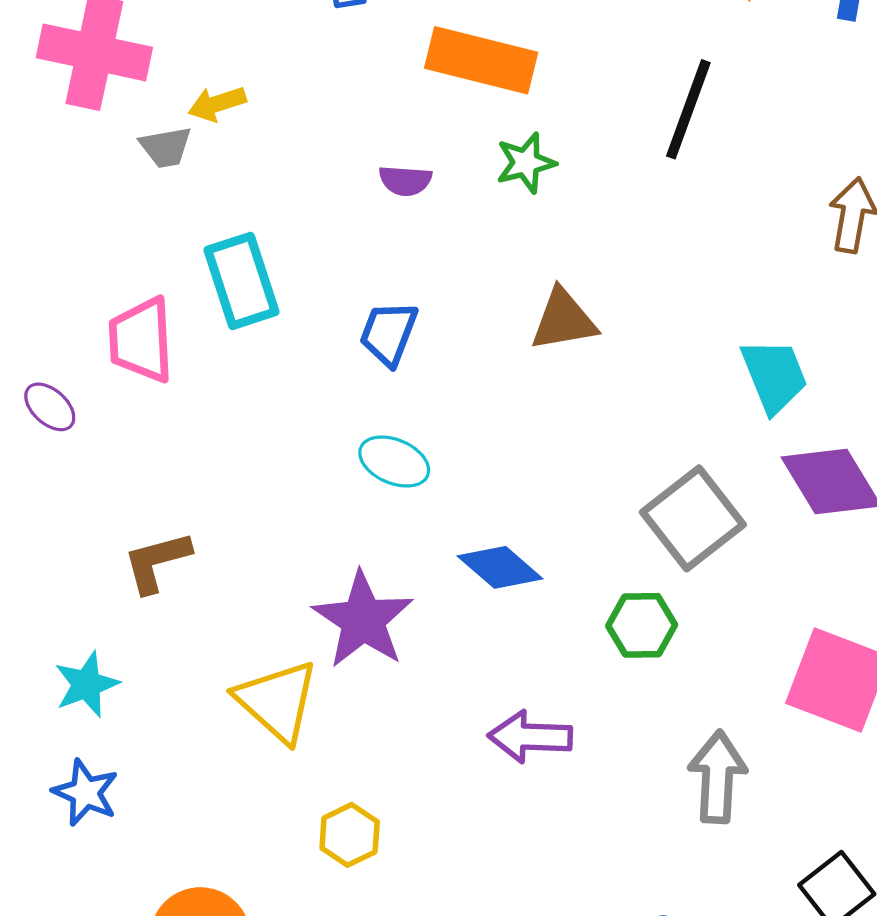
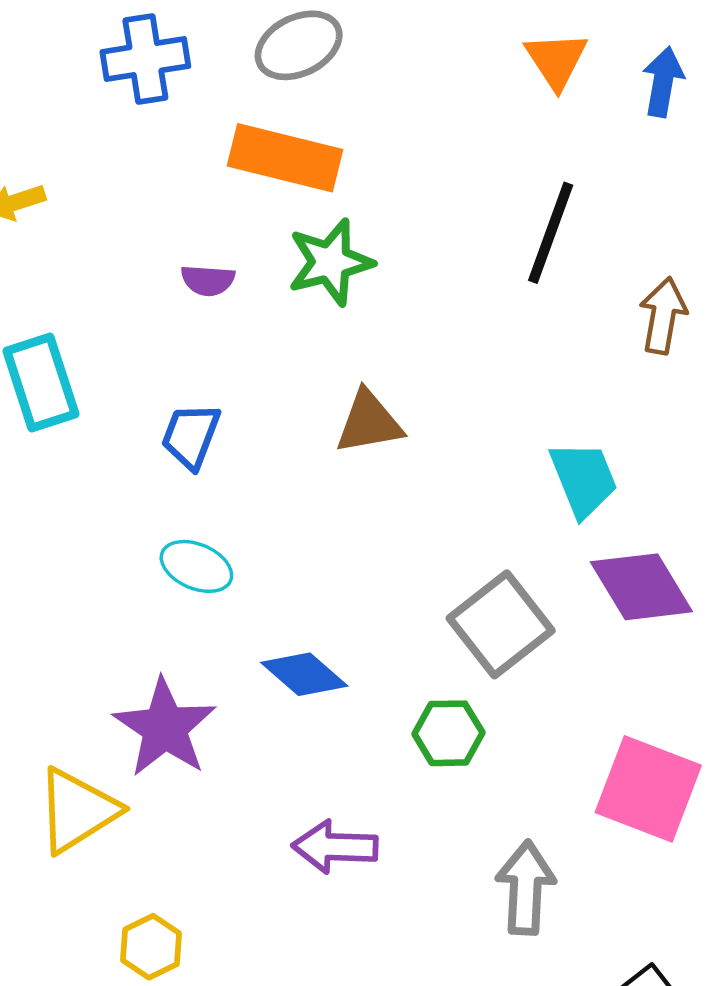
black line: (688, 109) -> (551, 233), moved
green star: (526, 163) -> (330, 262), size x1.4
yellow triangle: (277, 701) -> (77, 810), turned 46

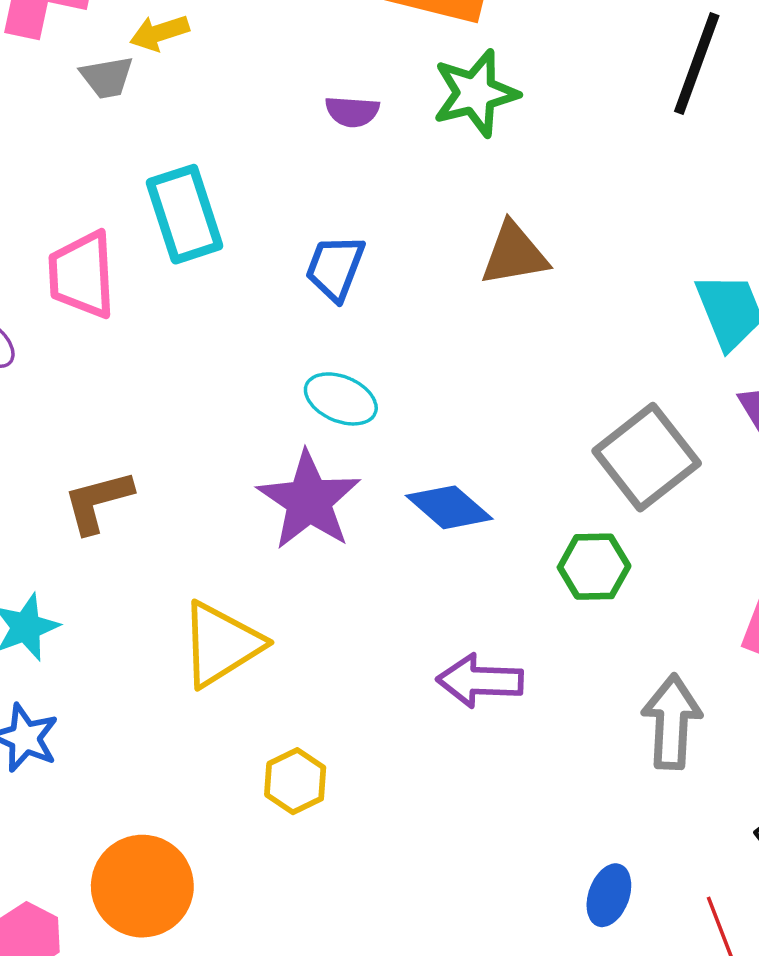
purple star: (165, 728) -> (309, 500), moved

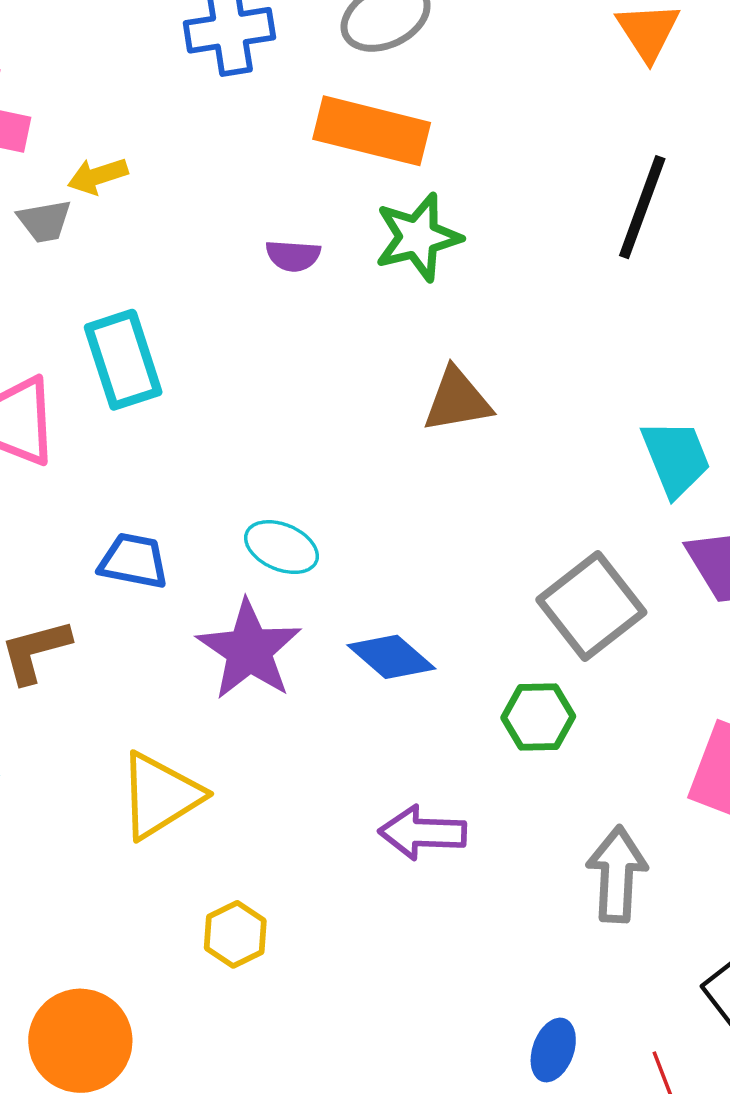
blue trapezoid: (335, 268) -> (134, 561), moved, turned 80

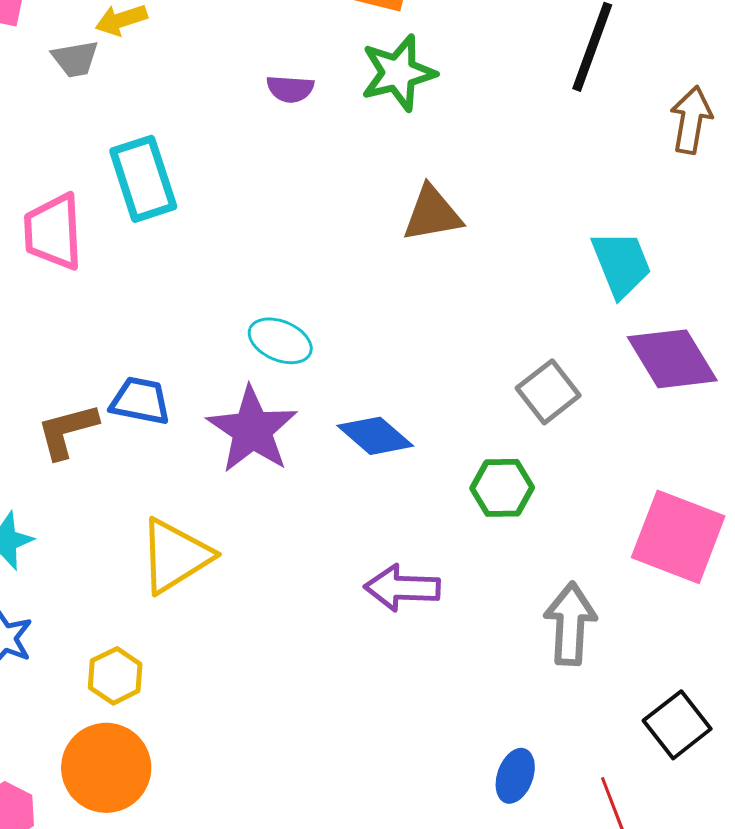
blue trapezoid: (134, 561) -> (140, 401), moved
gray square: (591, 606) -> (548, 392), size x0.7
yellow hexagon: (235, 934) -> (115, 676), moved

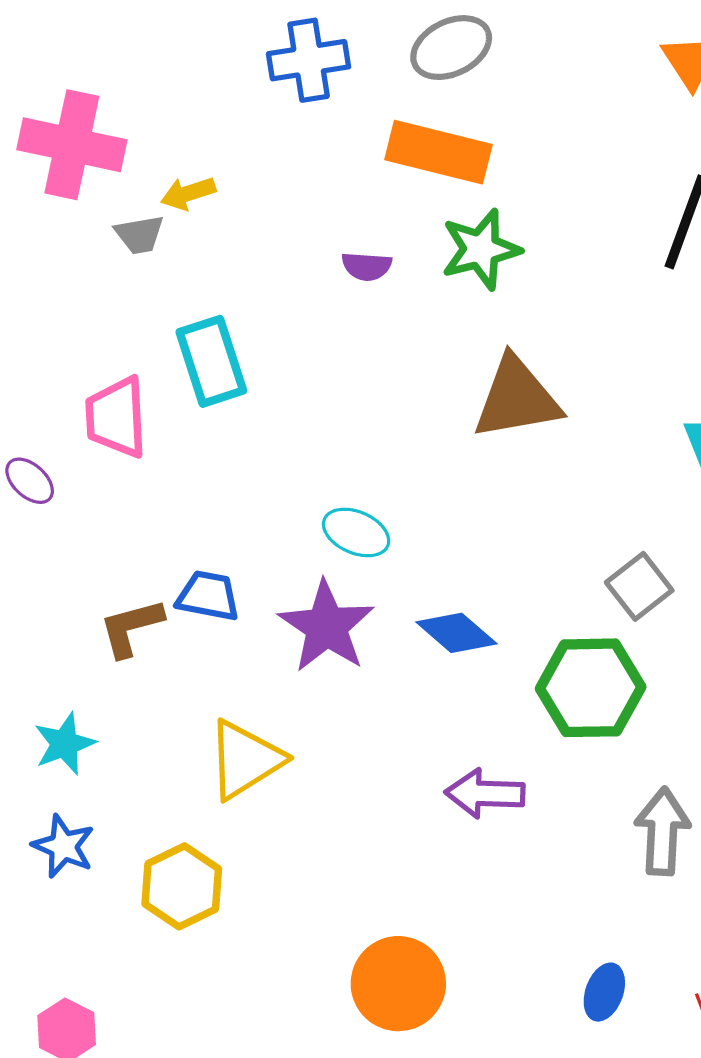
brown triangle: (432, 214) -> (517, 398), size x1.4
green hexagon: (502, 488) -> (591, 688), size x1.6
yellow hexagon: (115, 676) -> (182, 886), size x1.4
orange circle: (106, 768) -> (398, 984), moved

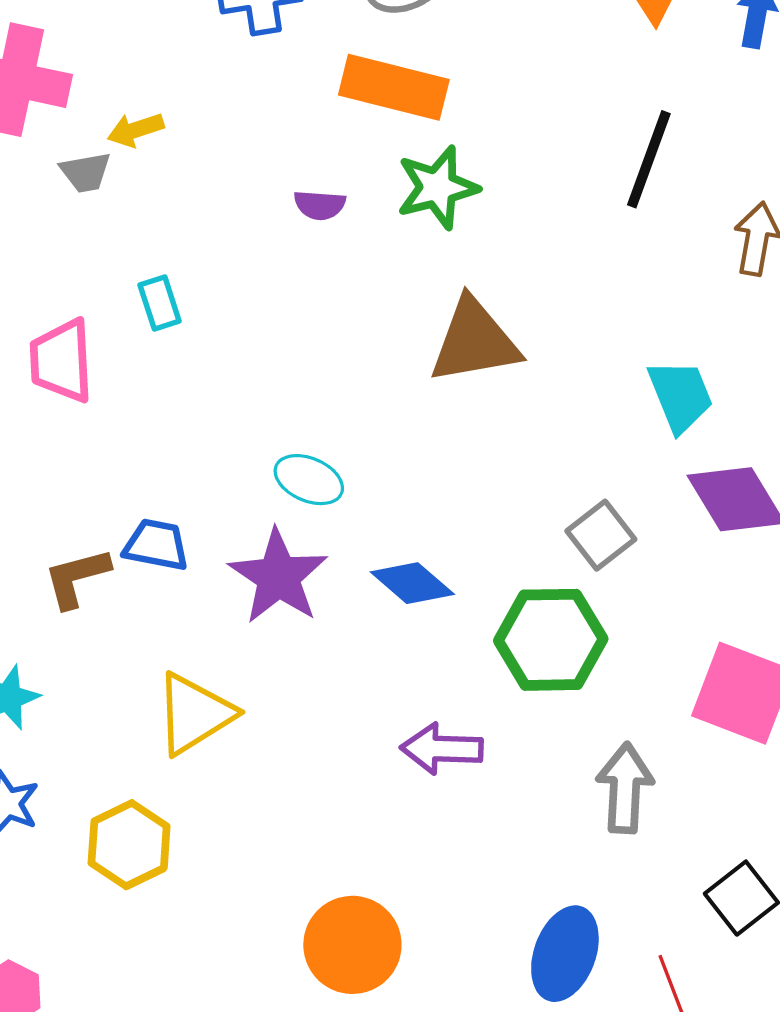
cyan rectangle: (211, 361) -> (160, 303), size x0.6
blue ellipse: (604, 992) -> (565, 954), size x1.6

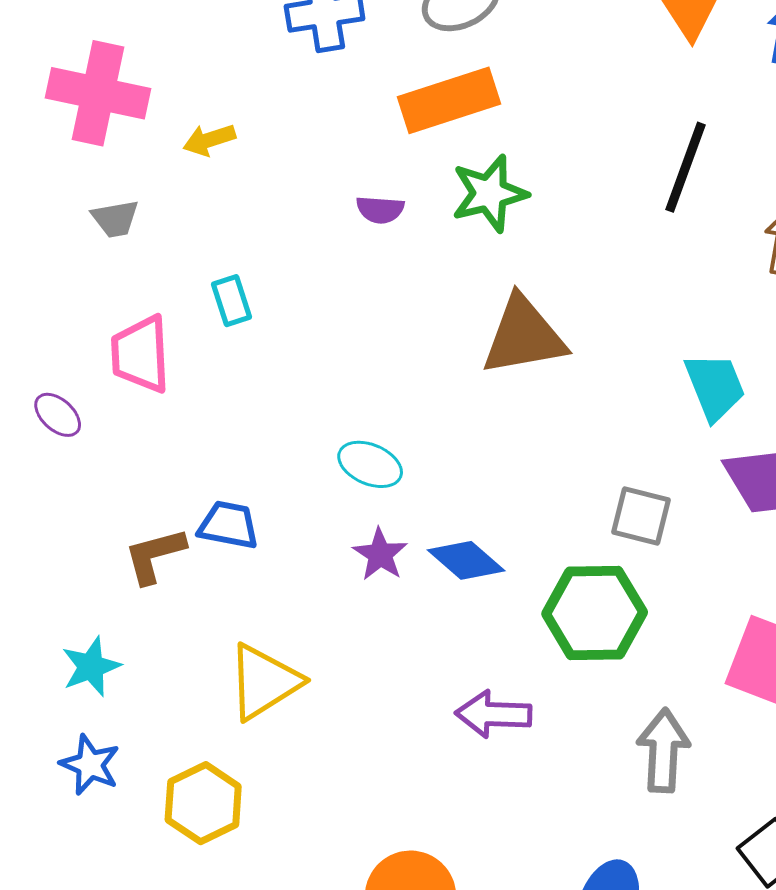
orange rectangle: (394, 87) -> (449, 100), turned -32
gray trapezoid: (85, 172) -> (115, 219), moved
gray square: (601, 535) -> (641, 516), turned -38
purple star: (278, 577) -> (380, 554), moved, size x0.6

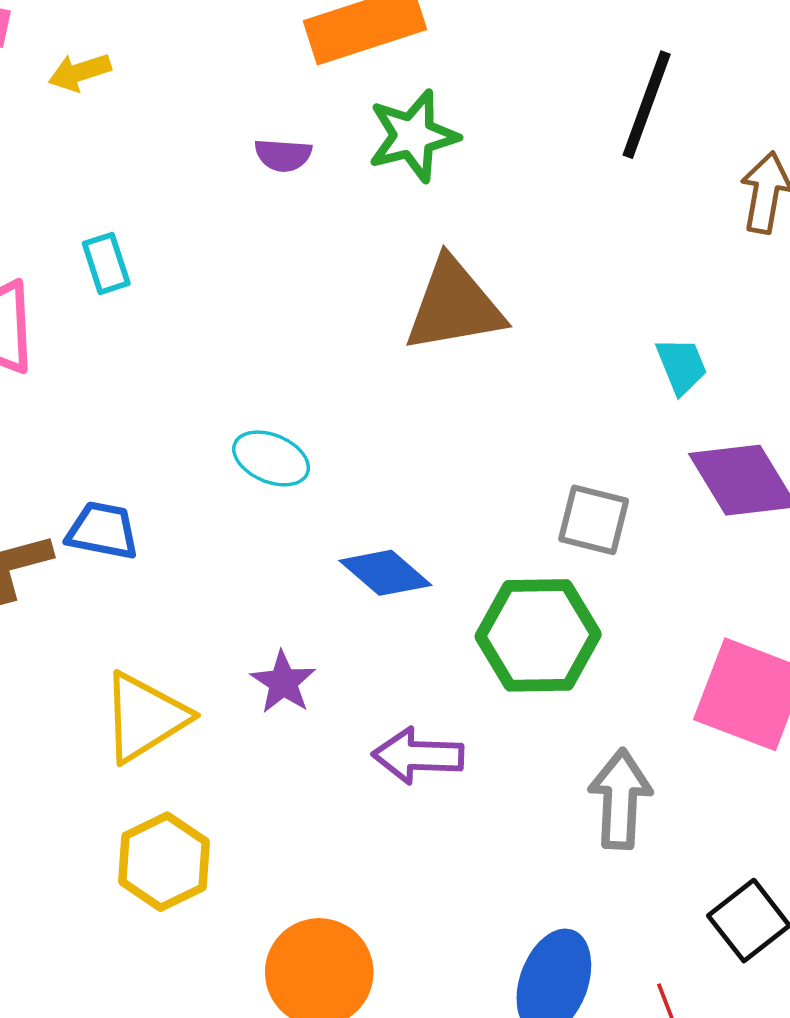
cyan trapezoid: (715, 387) -> (681, 366), size x0.7
purple star: (380, 554) -> (283, 682), moved
yellow hexagon: (203, 803) -> (164, 862), moved

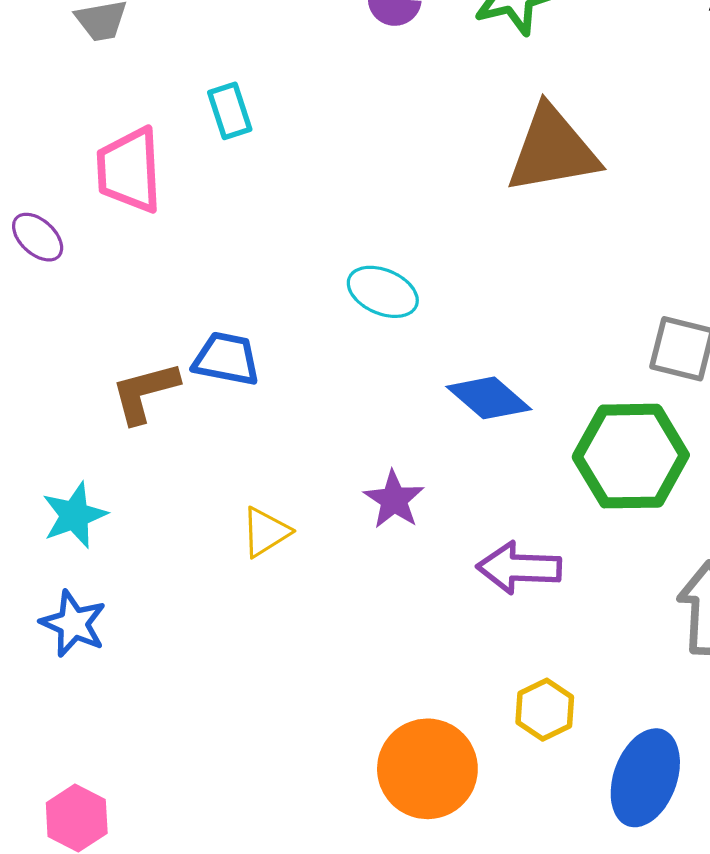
yellow triangle: (145, 717) -> (265, 532), size x0.6
yellow hexagon: (164, 862) -> (545, 710), moved, size x0.7

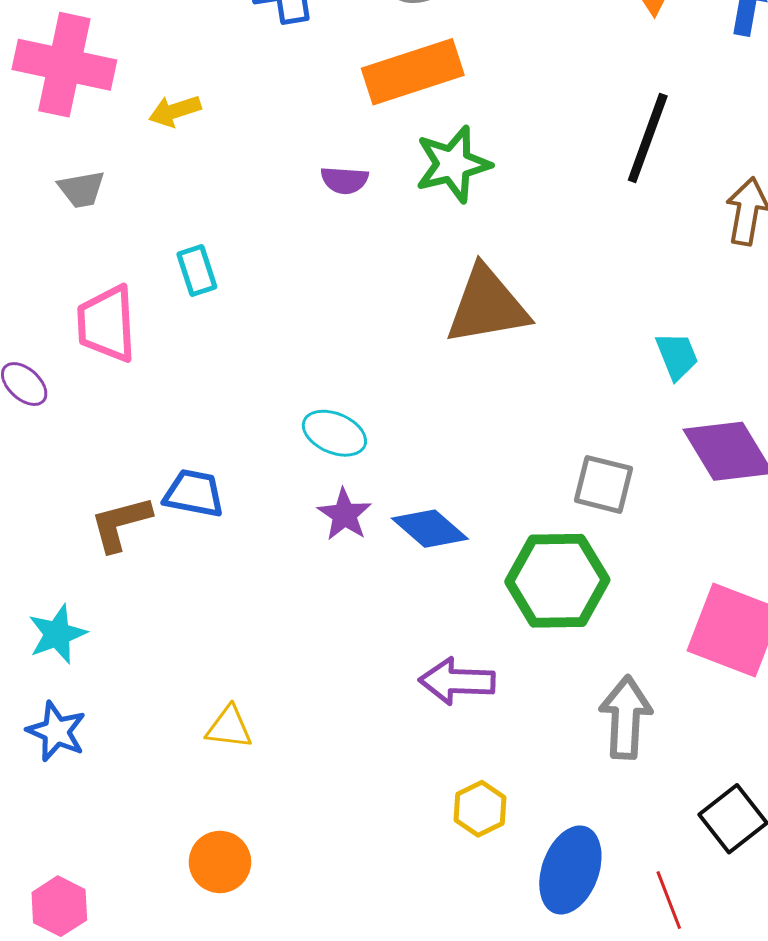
purple star: (394, 500) -> (344, 515), moved
yellow triangle: (265, 532) -> (229, 727), moved, turned 39
orange circle: (427, 769) -> (220, 862), moved, size x0.7

